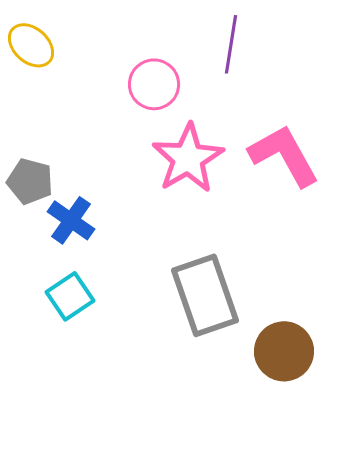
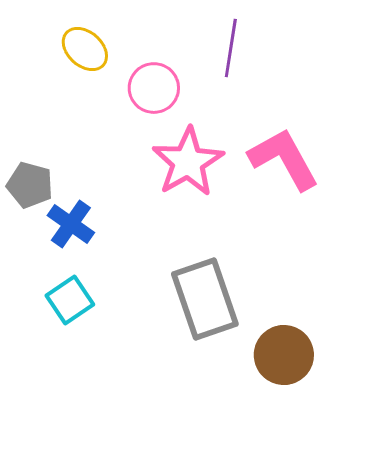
yellow ellipse: (31, 45) -> (85, 49), moved

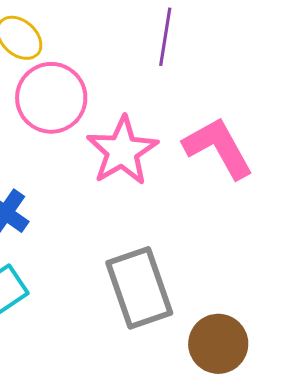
pink circle: (154, 88) -> (51, 98), moved, size x1.4

